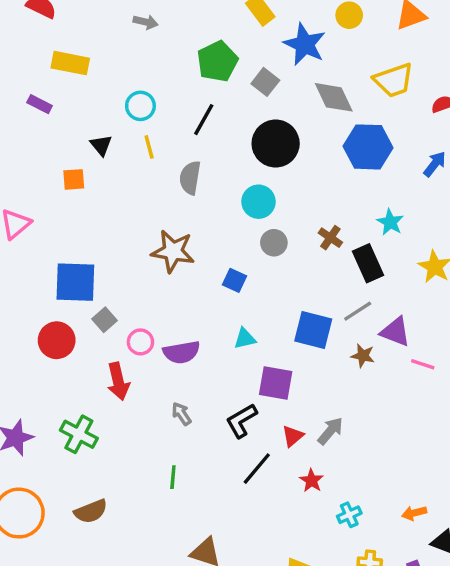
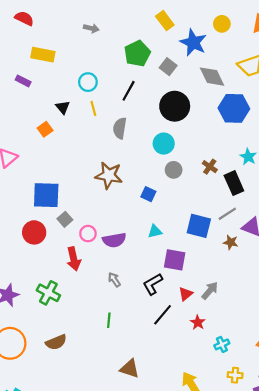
orange square: (74, 179) -> (45, 129), turned -32

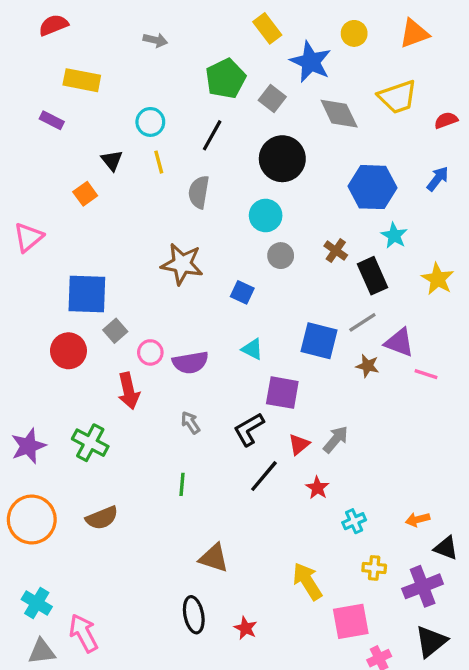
red semicircle: (24, 18) -> (53, 25), turned -48
blue hexagon: (234, 108) -> (372, 187), moved
cyan triangle: (155, 231) -> (252, 349), turned 40

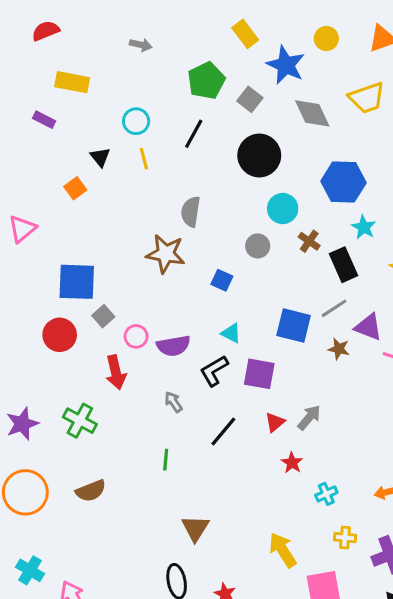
gray semicircle: (199, 192) -> (191, 212), moved
cyan circle: (266, 215) -> (283, 209), moved
black L-shape: (249, 429) -> (214, 371), moved
black line: (264, 476) -> (223, 432), moved
brown triangle: (214, 558) -> (195, 528), turned 44

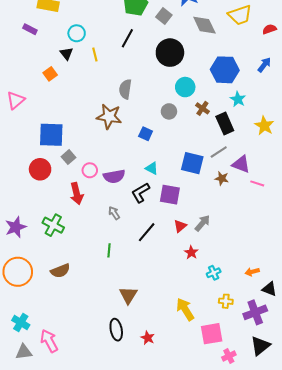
cyan circle: (136, 121) -> (77, 33), moved

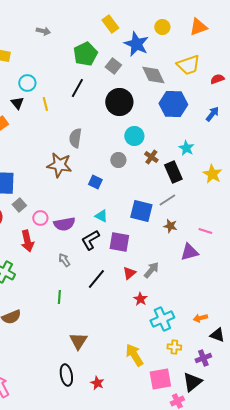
blue hexagon: (225, 70) -> (173, 104), moved
purple triangle: (241, 164) -> (189, 252), moved, turned -36
cyan cross: (214, 273) -> (162, 319), size x1.6
purple cross: (255, 312) -> (203, 358), size x0.7
black triangle: (260, 346) -> (192, 382), moved

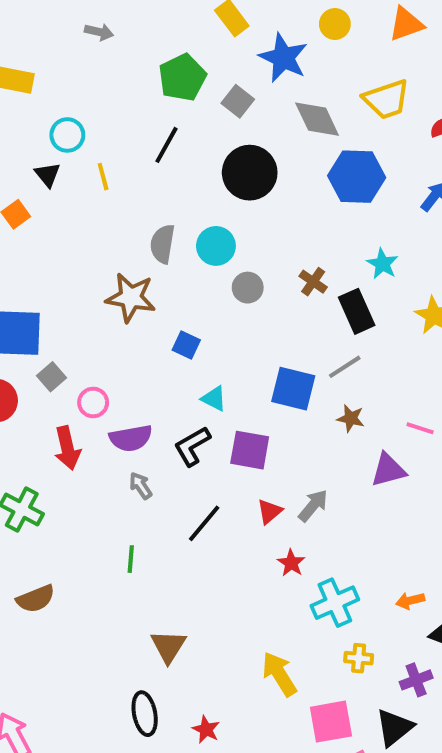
cyan circle: (134, 136) -> (216, 246), moved
blue square: (95, 182) -> (186, 345), moved
purple semicircle: (64, 224) -> (131, 438), moved

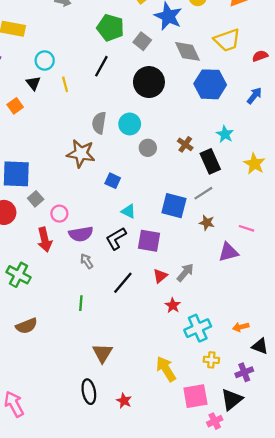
green pentagon: (182, 78) -> (110, 28), turned -30

